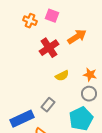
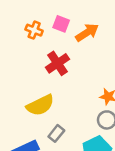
orange arrow: (77, 37) -> (87, 33), moved
yellow semicircle: (62, 76) -> (40, 105), moved, size x1.6

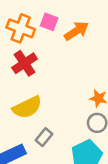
orange cross: (34, 30) -> (21, 28), size x1.5
red cross: (57, 63) -> (25, 63), moved

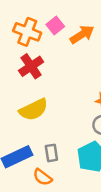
pink square: (49, 22) -> (55, 25), turned 30
gray rectangle: (44, 137) -> (51, 153), moved, turned -48

